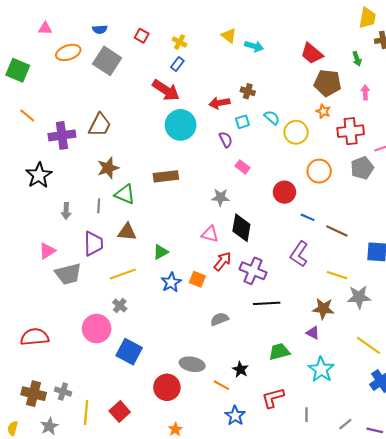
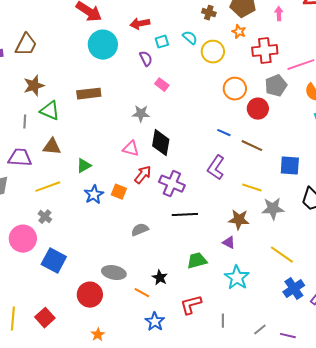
brown cross: (248, 91) -> (209, 13), moved
red circle: (284, 192) -> (258, 109), moved
purple trapezoid: (93, 244) -> (20, 158), turned -85

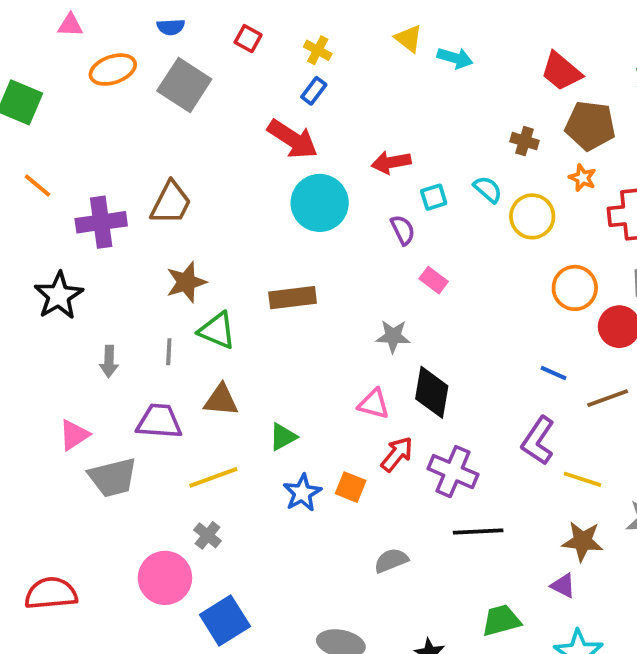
brown line: (252, 146) -> (608, 398), turned -45
yellow line: (252, 188) -> (582, 479), moved
blue square: (54, 261) -> (225, 620), turned 30

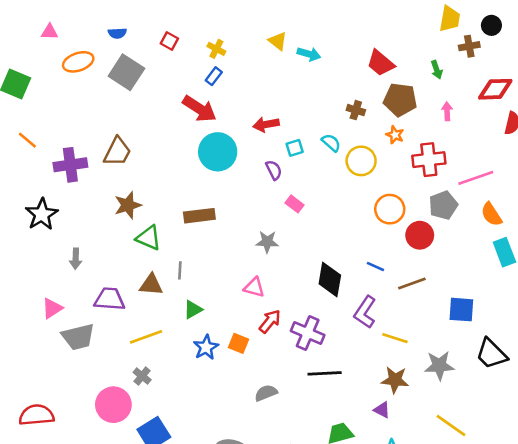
gray line: (169, 352) -> (180, 270), moved
black diamond: (432, 392) -> (330, 280), moved

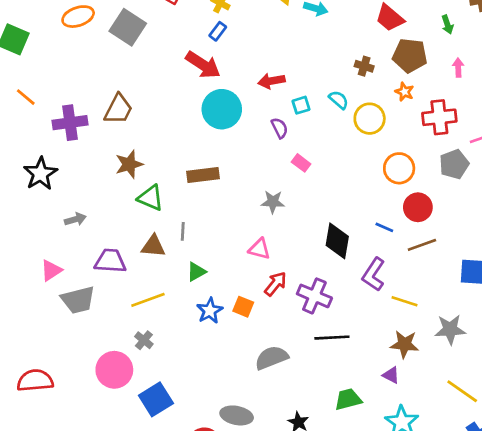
red circle: (420, 235) -> (418, 207), moved
gray arrow: (76, 259) -> (75, 219), turned -108
gray semicircle: (266, 393) -> (271, 358), size x1.4

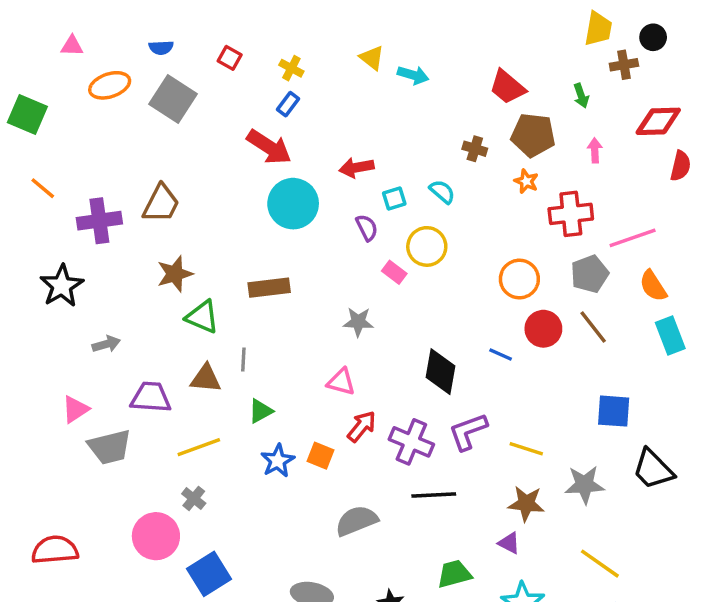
yellow circle: (370, 119) -> (427, 246), moved
brown line: (422, 245) -> (593, 327), moved, turned 72
purple L-shape: (374, 274) -> (468, 432), moved, turned 36

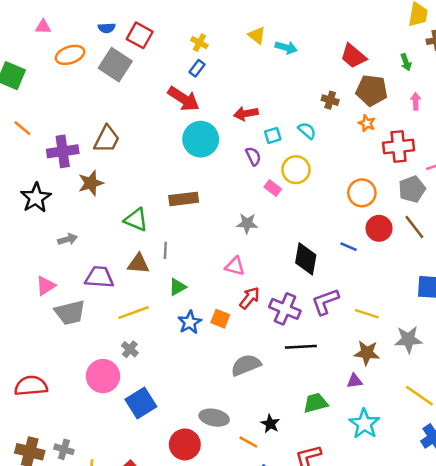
red square: (230, 58) -> (140, 35), moved, size x1.5
brown star: (175, 274) -> (91, 183), moved
purple triangle: (509, 543) -> (355, 381), turned -35

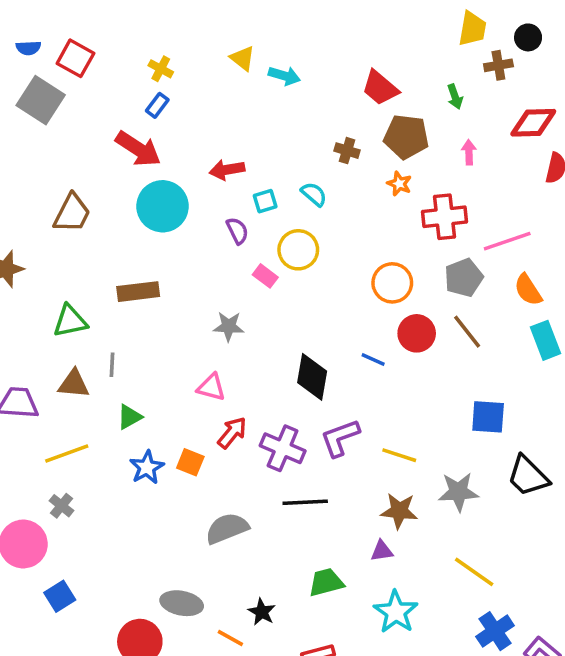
brown trapezoid: (107, 139) -> (72, 213), moved
green triangle: (136, 220) -> (70, 321), turned -35
blue square: (141, 403) -> (60, 596), moved, size x0.7

